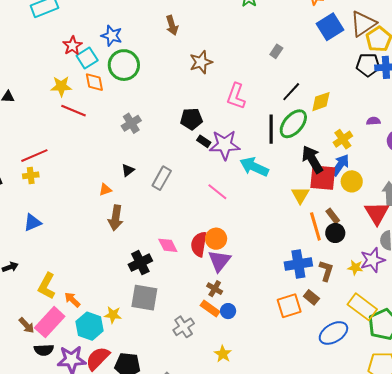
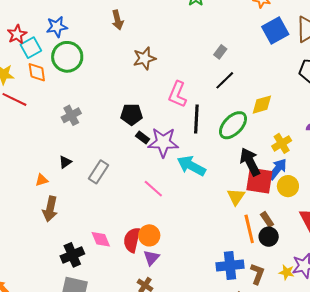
blue star: (112, 36) -> (57, 27), turned -30
black line: (291, 92) -> (225, 80), moved
black line: (271, 129) -> (196, 119), moved
purple triangle: (219, 261) -> (151, 258), size x0.7

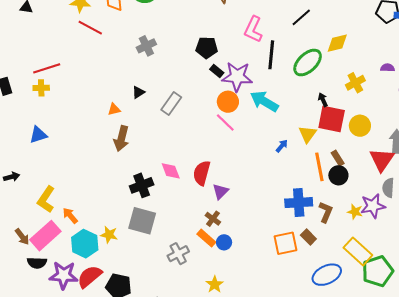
black arrow: (250, 162) -> (323, 100), size x0.5
blue arrow: (277, 169) -> (282, 146), moved, size x0.6
orange circle: (149, 235) -> (228, 102), moved

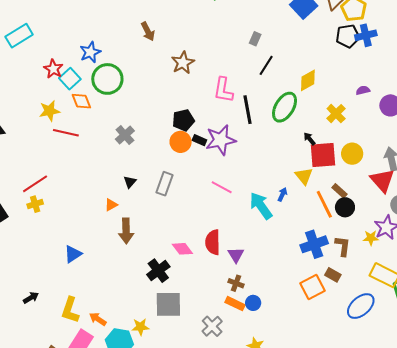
cyan arrow: (264, 101) -> (261, 206), moved, turned 40
orange circle: (228, 102) -> (181, 142), moved
blue triangle: (38, 135) -> (73, 254), moved

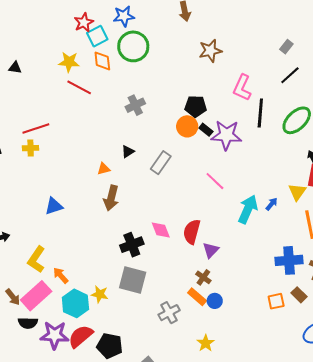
cyan arrow: (261, 206) -> (248, 209), turned 44
orange square: (312, 287) -> (276, 301), size x0.7

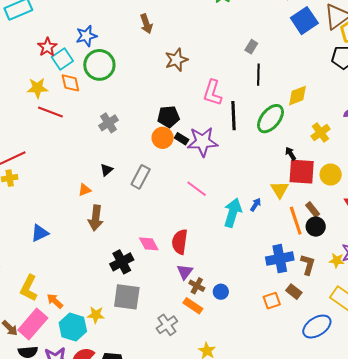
black line: (290, 75) -> (258, 75), turned -40
purple triangle: (211, 250) -> (185, 272), moved
blue circle: (215, 301) -> (221, 292), moved

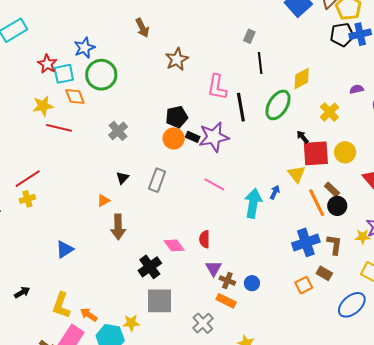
cyan square: (62, 59) -> (64, 74), turned 30
red semicircle: (180, 242) -> (205, 239), size x0.7

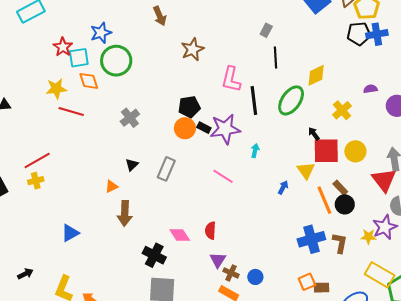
cyan arrow: (253, 203) -> (255, 151), moved, size x0.5
black cross: (150, 267) -> (154, 255), turned -30
brown rectangle: (324, 273) -> (321, 288), moved, turned -35

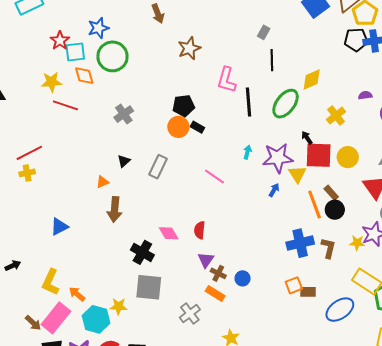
purple star: (225, 129) -> (278, 158), moved

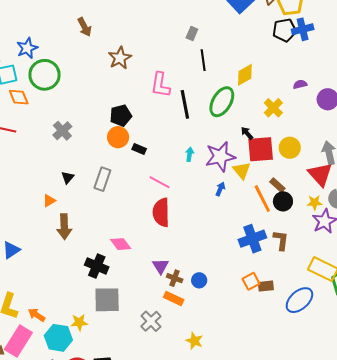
black rectangle: (197, 127) -> (139, 149), moved
red semicircle: (200, 230) -> (161, 212), moved, size x1.6
yellow star: (357, 243) -> (315, 203), moved

